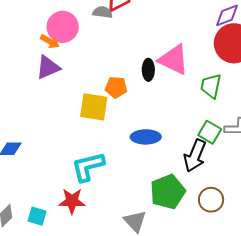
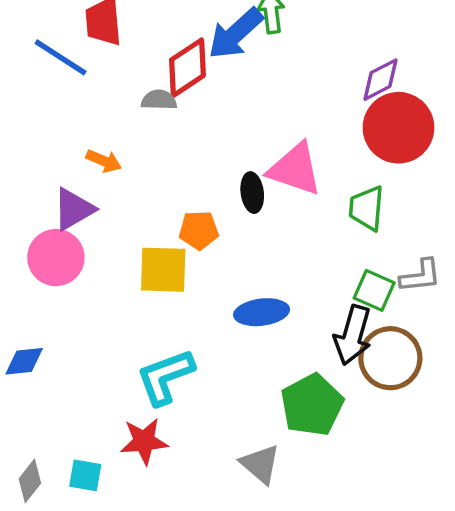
pink circle: (63, 27) -> (56, 258), moved
orange arrow: (50, 41) -> (104, 161), moved
brown circle: (211, 200) -> (390, 358), moved, size x1.4

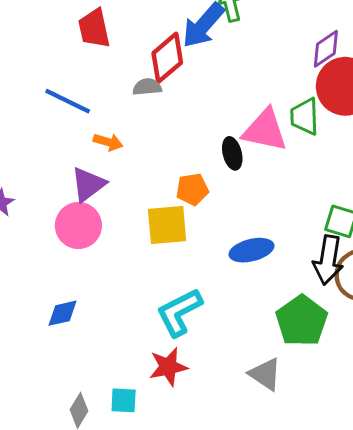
blue line: (61, 57) -> (68, 101), moved
green trapezoid: (367, 208) -> (305, 116), moved

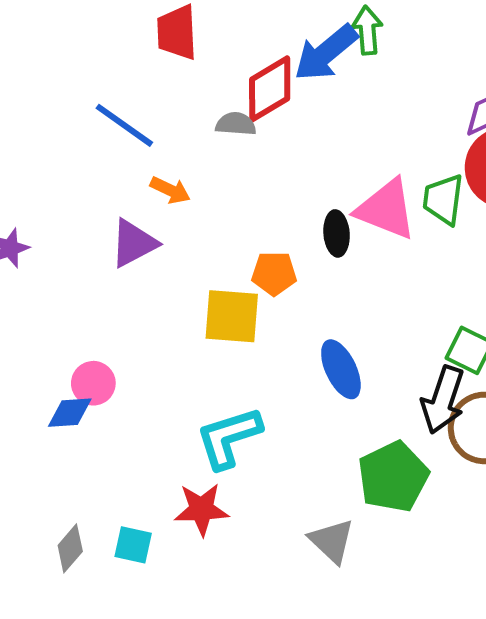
pink circle: (78, 226) -> (93, 383), moved, size x0.7
blue ellipse: (251, 250) -> (341, 369), turned 69

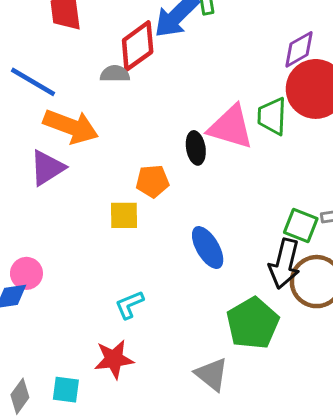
orange arrow: (170, 190) -> (71, 127), size x1.8
yellow square: (232, 316) -> (124, 215), size x0.7
cyan L-shape: (229, 438) -> (129, 305), size x0.6

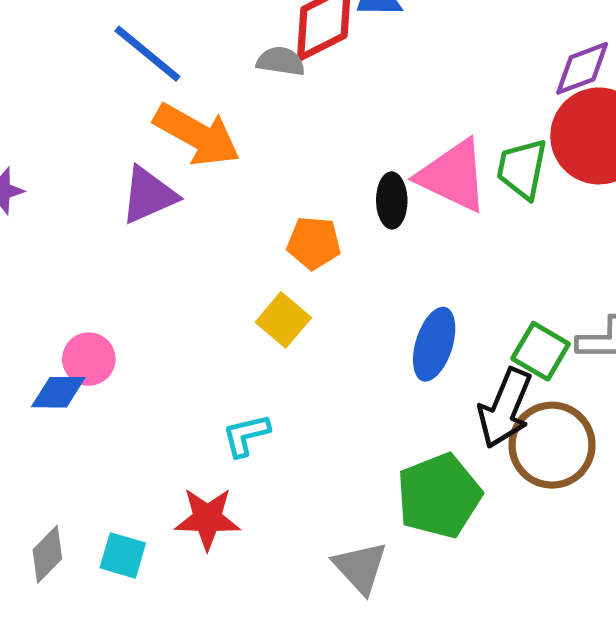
yellow square: (124, 215) -> (283, 320), moved, turned 32
blue ellipse: (208, 248) -> (434, 344), moved, turned 39

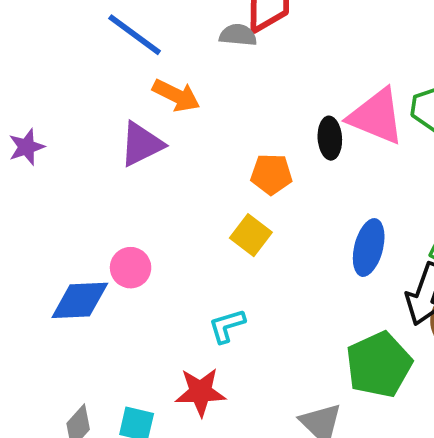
orange arrow: (197, 135) -> (176, 95), size x0.7
pink circle: (89, 359) -> (131, 268), moved
blue diamond: (58, 392) -> (80, 300), size x1.4

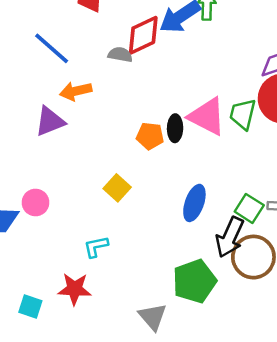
orange arrow: (176, 95) -> (76, 91), turned 136
orange pentagon: (271, 174) -> (150, 136), moved

